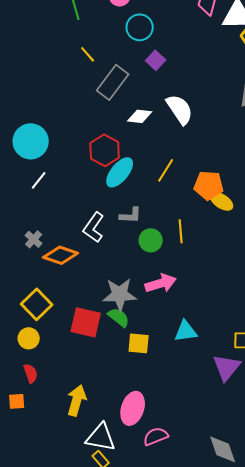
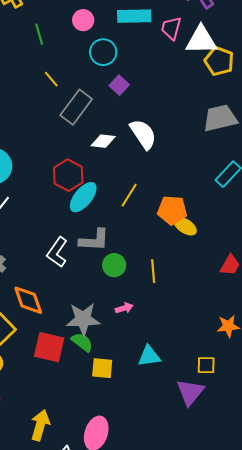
gray L-shape: (131, 215) -> (94, 240), size x1.4
yellow line: (181, 231) -> (153, 271), moved
orange diamond: (61, 255) -> (28, 300), moved, turned 52
pink arrow: (161, 283) -> (124, 308), size x0.6

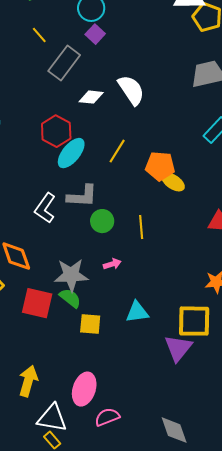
purple square: (119, 85) -> (95, 34), moved
yellow square: (206, 365) -> (194, 321), size x1.8

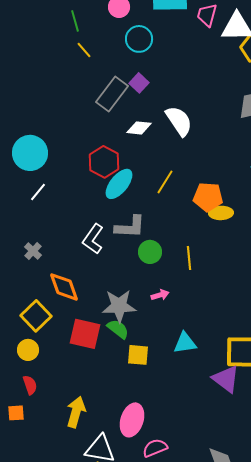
purple square: (95, 34) -> (139, 83), moved
yellow line: (39, 35) -> (84, 50), moved
yellow ellipse: (173, 182) -> (221, 213), turned -35
purple triangle: (178, 348) -> (226, 379), turned -32

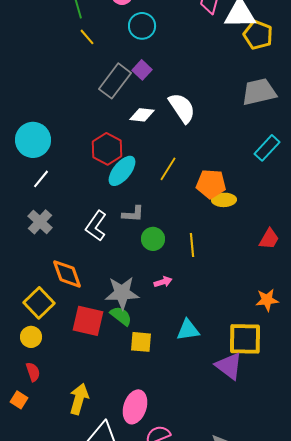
gray L-shape: (130, 227) -> (133, 214), size x0.7
gray cross: (33, 251) -> (40, 222), moved, size x1.4
orange square: (16, 413) -> (19, 400), turned 36

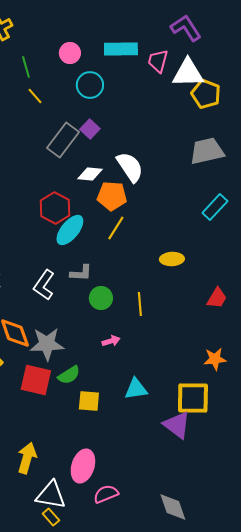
orange pentagon: (211, 184) -> (112, 196), moved
gray star: (122, 293) -> (47, 344), moved
green semicircle: (121, 316) -> (69, 375), turned 110

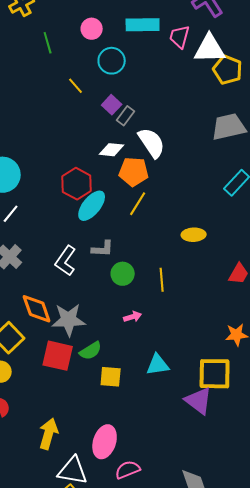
yellow line: (35, 96) -> (76, 86), moved
gray rectangle: (63, 140) -> (126, 116), moved, size x0.6

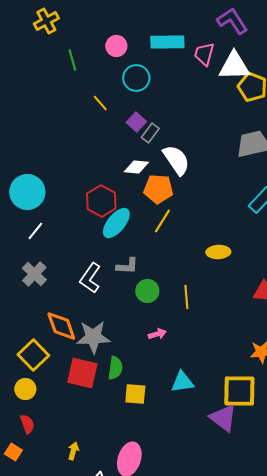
green semicircle: (91, 351) -> (115, 368), turned -50
yellow arrow: (49, 434) -> (73, 451), size x0.6

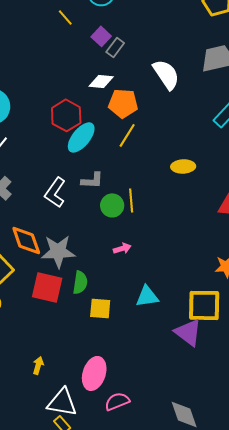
white semicircle: (176, 160) -> (166, 74), moved
yellow line: (186, 297) -> (131, 200), moved

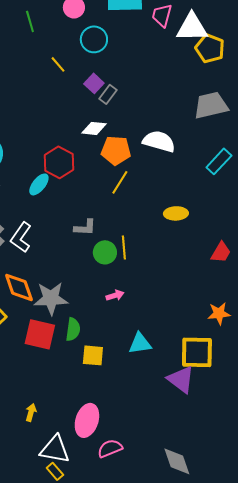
white semicircle: (166, 74) -> (159, 141), moved, turned -40
cyan ellipse: (81, 137) -> (39, 184), moved, size x0.7
white L-shape: (55, 192) -> (21, 237), moved

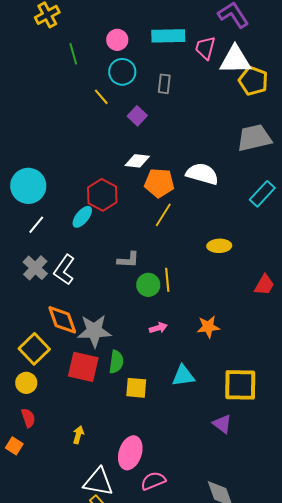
cyan circle: (94, 39) -> (122, 72), moved
gray rectangle: (108, 94) -> (164, 84), moved, turned -30
orange star: (219, 313) -> (208, 327), moved
purple triangle: (181, 379) -> (222, 424), moved, size x0.7
yellow arrow: (31, 412) -> (78, 435), moved

